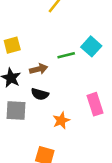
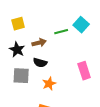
orange star: (61, 120) -> (49, 84), moved

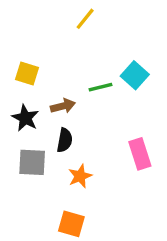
yellow square: (18, 24) -> (27, 74), turned 32
black semicircle: (40, 63) -> (65, 140), turned -96

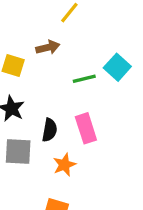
brown arrow: (63, 106) -> (48, 47), moved
pink rectangle: (140, 154) -> (86, 128), moved

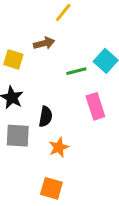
pink rectangle: (86, 128) -> (95, 106), moved

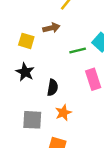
gray square: (18, 136) -> (32, 120), moved

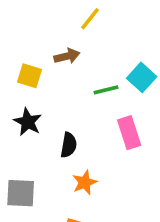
gray square: (32, 120) -> (21, 193), moved

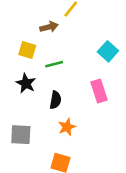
brown arrow: (67, 56) -> (49, 27), moved
green line: (106, 90) -> (54, 64), moved

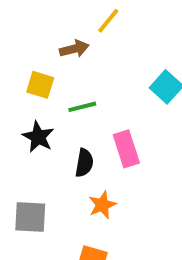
pink rectangle: (99, 91) -> (126, 149), moved

